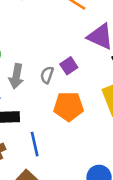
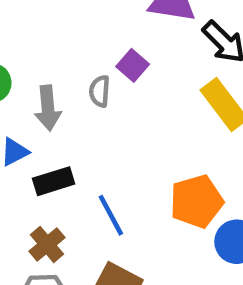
orange pentagon: (69, 106) -> (196, 201), moved

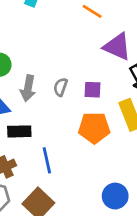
purple square: (133, 65) -> (92, 90), moved, turned 36
orange pentagon: (196, 201) -> (94, 128), moved

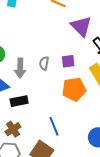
purple triangle: (117, 47) -> (81, 26), turned 30
blue line: (47, 160) -> (54, 126), moved

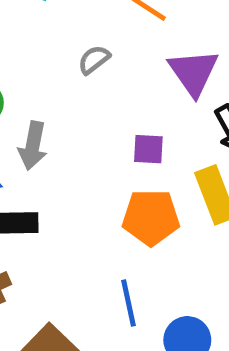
gray semicircle: (44, 63) -> (94, 60), moved, turned 32
blue line: (54, 126) -> (128, 303), moved

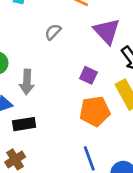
purple square: (148, 149) -> (88, 75), turned 30

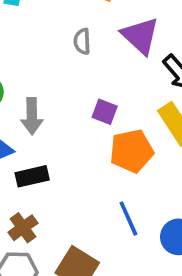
gray semicircle: (53, 32) -> (82, 41), moved, turned -42
purple square: (88, 75) -> (105, 112), moved

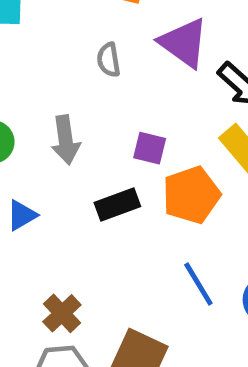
gray arrow: (32, 116) -> (66, 140), moved
black rectangle: (32, 176) -> (117, 205), moved

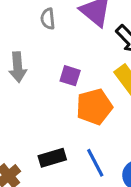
black rectangle: (117, 205) -> (52, 158), moved

